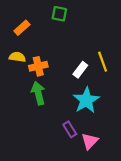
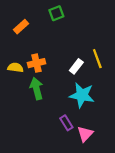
green square: (59, 14) -> (56, 13), turned -32
yellow semicircle: (17, 57) -> (15, 67), moved
cyan star: (86, 100) -> (82, 95), turned -30

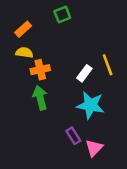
yellow semicircle: (15, 67) -> (24, 52), moved

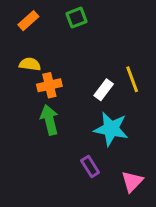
orange rectangle: (23, 29) -> (28, 21), moved
pink triangle: (94, 148) -> (132, 181), moved

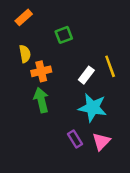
green square: (76, 18) -> (64, 35), moved
yellow semicircle: (30, 64) -> (25, 54), turned 72
pink triangle: (132, 181) -> (101, 141), moved

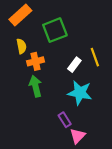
orange rectangle: (24, 17) -> (20, 15), size x1.5
green square: (64, 35) -> (55, 30), size x1.6
pink triangle: (101, 141) -> (78, 136), moved

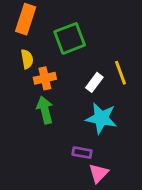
orange rectangle: (20, 15) -> (26, 19), turned -30
purple rectangle: (65, 120) -> (82, 153), turned -48

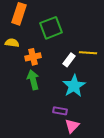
yellow semicircle: (27, 59) -> (12, 43), moved, turned -72
yellow line: (121, 73) -> (88, 53), turned -66
cyan star: (101, 118) -> (74, 86), turned 30

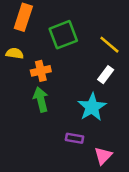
yellow line: (88, 53) -> (109, 45), moved, turned 36
white rectangle: (69, 60) -> (106, 75), moved
pink triangle: (72, 126) -> (103, 156), moved

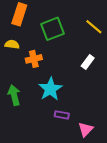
yellow line: (109, 45) -> (94, 27), moved
green arrow: (41, 100) -> (14, 95), moved
cyan star: (92, 107) -> (50, 89), moved

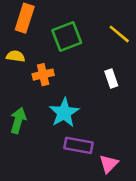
white rectangle: (88, 62) -> (111, 79), turned -56
green arrow: (14, 95) -> (18, 120), turned 30
purple rectangle: (62, 115) -> (78, 145), size x1.5

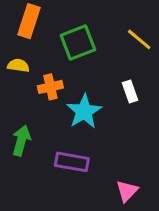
cyan star: (64, 113) -> (84, 111), moved
purple rectangle: (78, 145) -> (72, 162), moved

